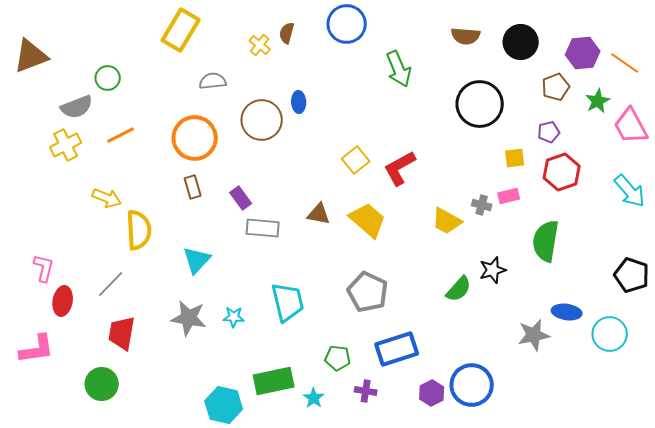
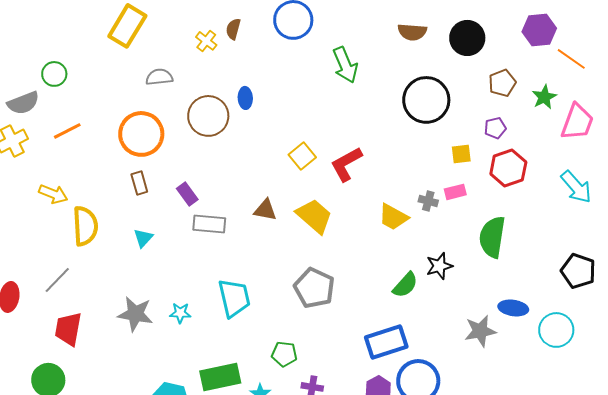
purple hexagon: (583, 53) -> (539, 30), moved
pink trapezoid: (631, 126) -> (577, 122), turned -132
cyan triangle: (197, 260) -> (143, 238), moved, size x0.7
blue rectangle: (397, 349) -> (386, 342), moved

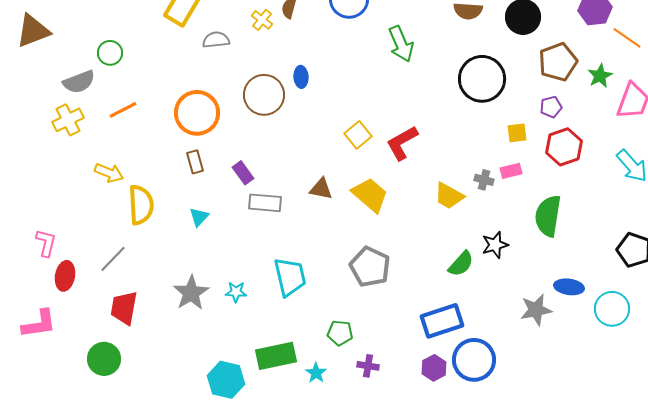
gray semicircle: (159, 77) -> (216, 40), moved
brown pentagon: (502, 83) -> (558, 62), size x1.4
gray star: (135, 314) -> (191, 293), turned 30

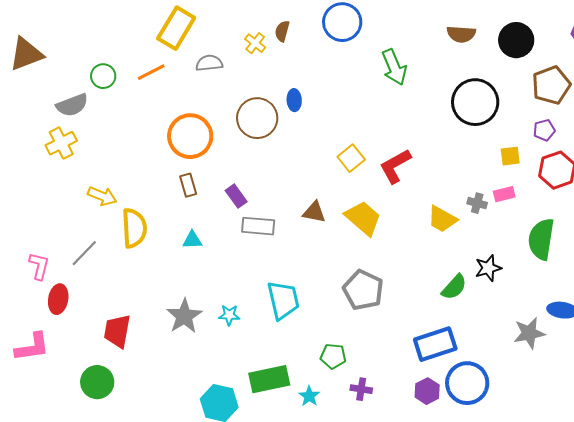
orange line: (123, 110) -> (151, 72), moved
cyan triangle: (199, 217) -> (192, 240), turned 45
gray line: (113, 259) -> (84, 253), moved

